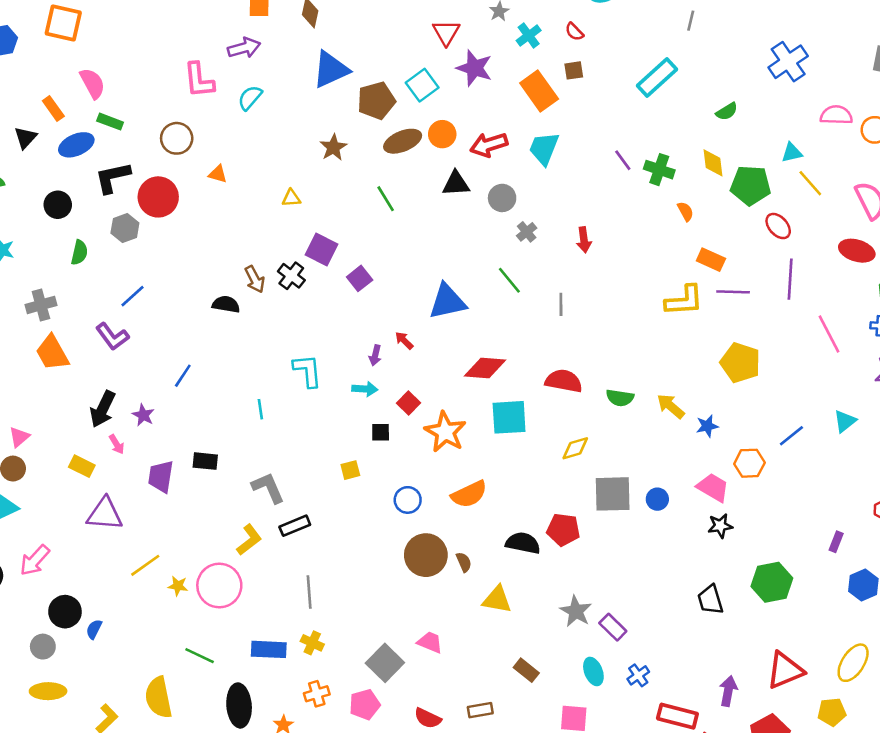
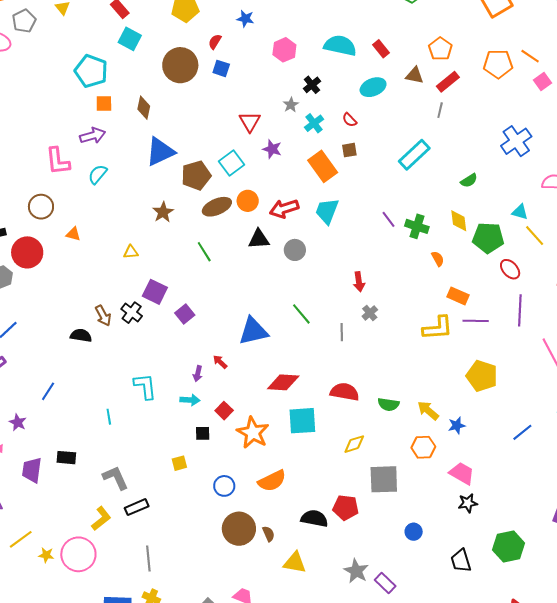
purple star: (474, 68) -> (272, 149), size x0.7
cyan triangle: (792, 153) -> (520, 212), turned 30
gray cross: (527, 232) -> (370, 313), moved
orange hexagon: (749, 463) -> (423, 447), moved
blue circle: (657, 499) -> (414, 532), moved

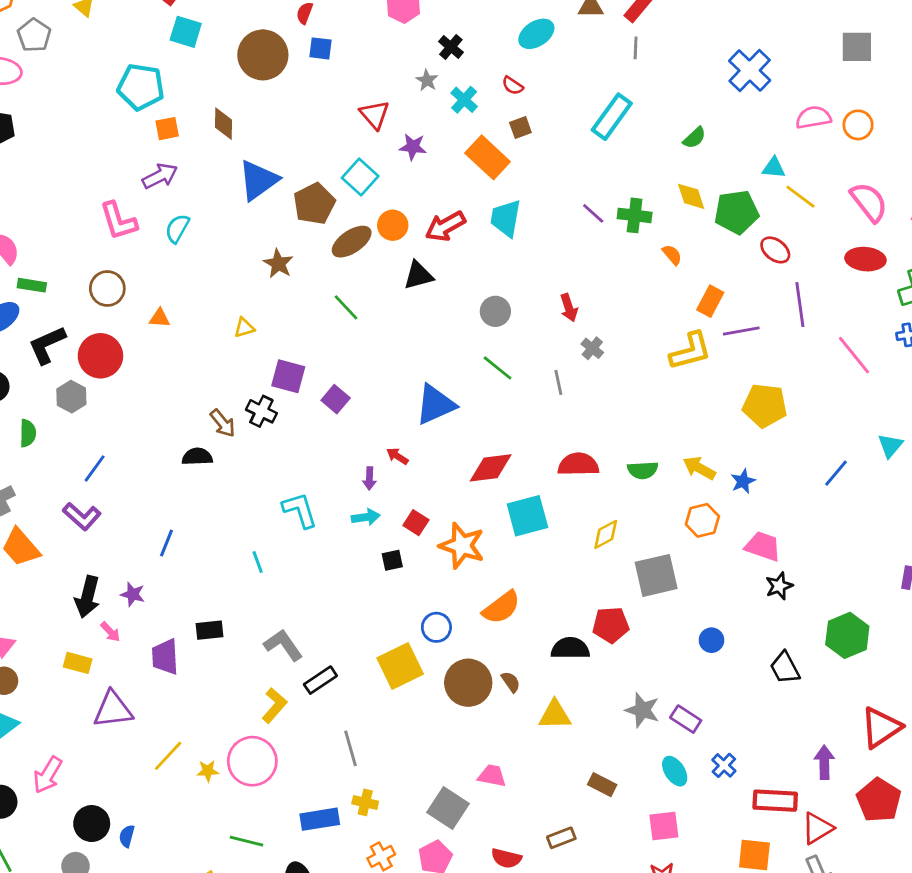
gray circle: (295, 250) -> (495, 311), moved
orange rectangle: (458, 296) -> (710, 301), turned -75
yellow square: (179, 463) -> (400, 666), moved, size x2.0

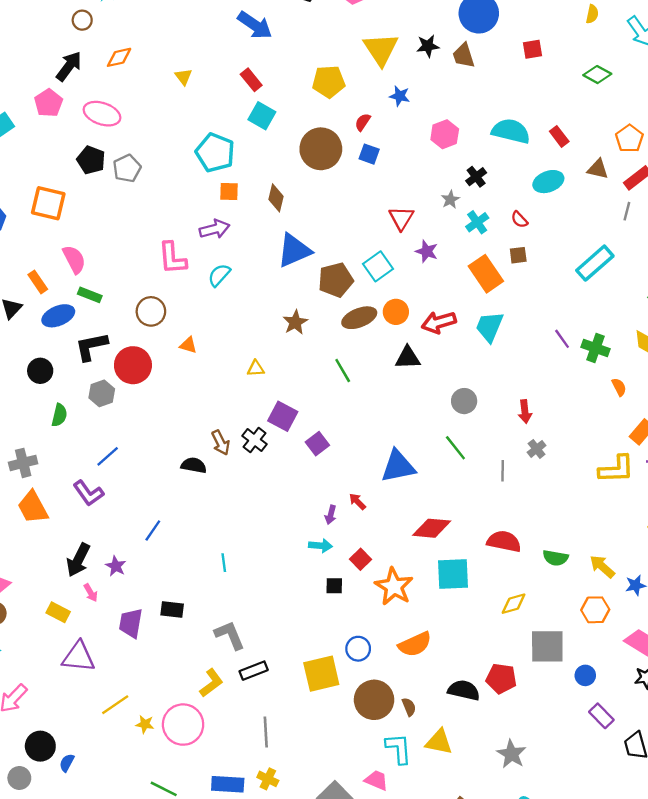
gray pentagon: (34, 35) -> (127, 168), moved
cyan L-shape: (300, 510) -> (399, 749), moved
blue circle: (711, 640) -> (585, 675), moved
purple rectangle: (686, 719) -> (601, 716), moved

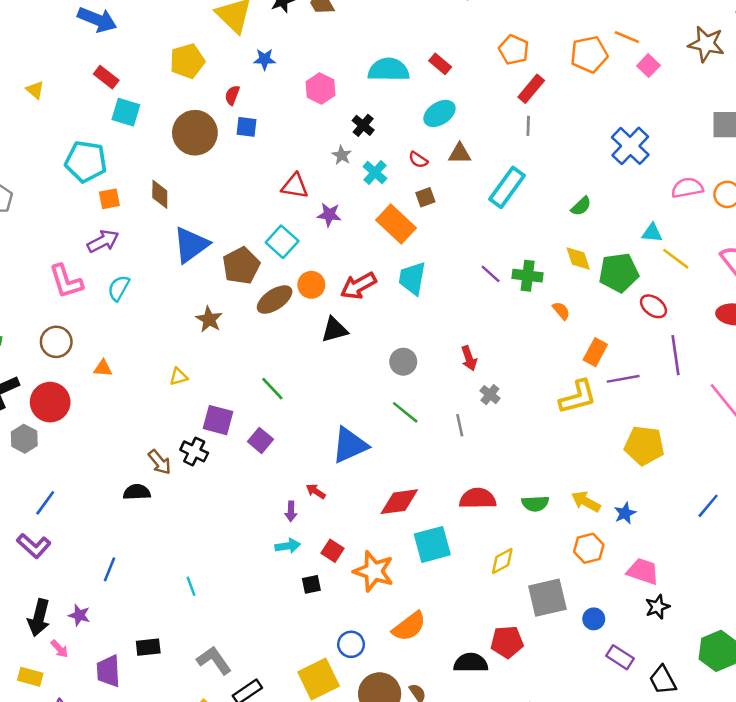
brown triangle: (598, 169) -> (460, 154), moved
red triangle: (401, 218) -> (295, 186), turned -40
green line: (343, 370) -> (272, 389), moved

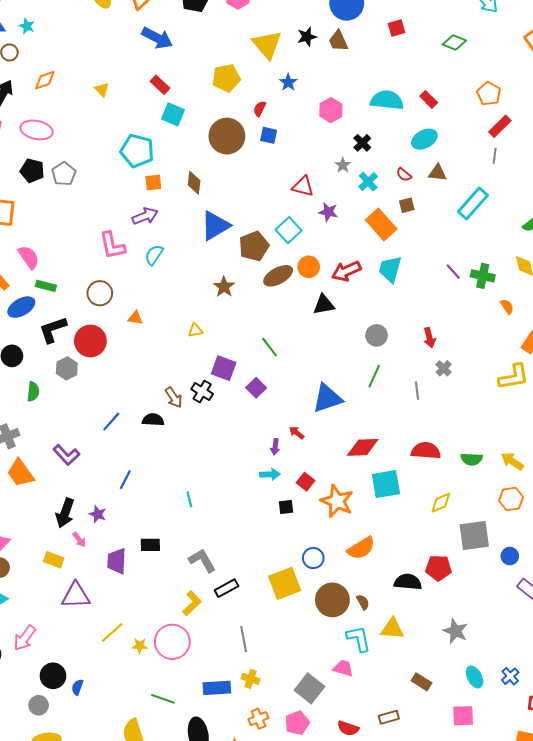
blue star: (265, 59) -> (288, 82), turned 30
green line: (405, 412) -> (374, 376), turned 70
blue line: (45, 503) -> (111, 422), moved

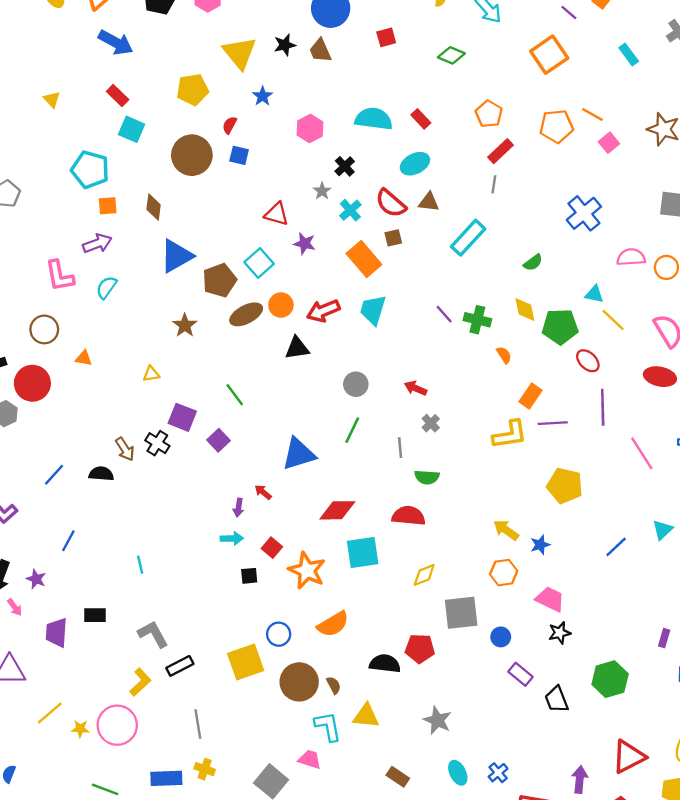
red semicircle: (404, 175) -> (391, 203), size x1.8
red arrow: (429, 338) -> (416, 388), turned 126
green semicircle: (472, 459) -> (427, 477), moved

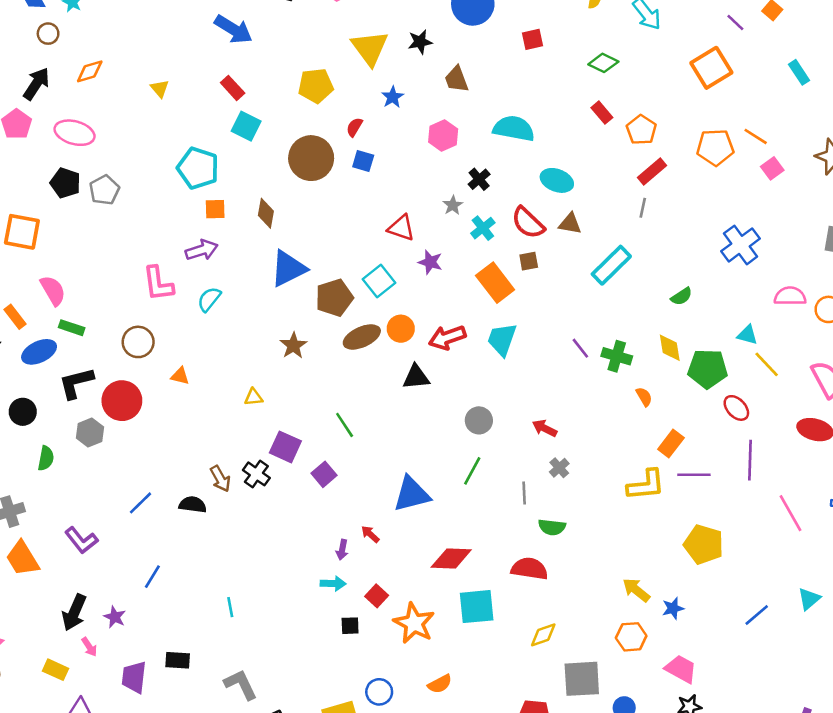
brown trapezoid: (320, 51) -> (457, 79), moved
red rectangle: (421, 119) -> (602, 113), moved
cyan ellipse: (415, 164) -> (557, 180), turned 44
orange semicircle: (333, 624) -> (440, 684), size x0.7

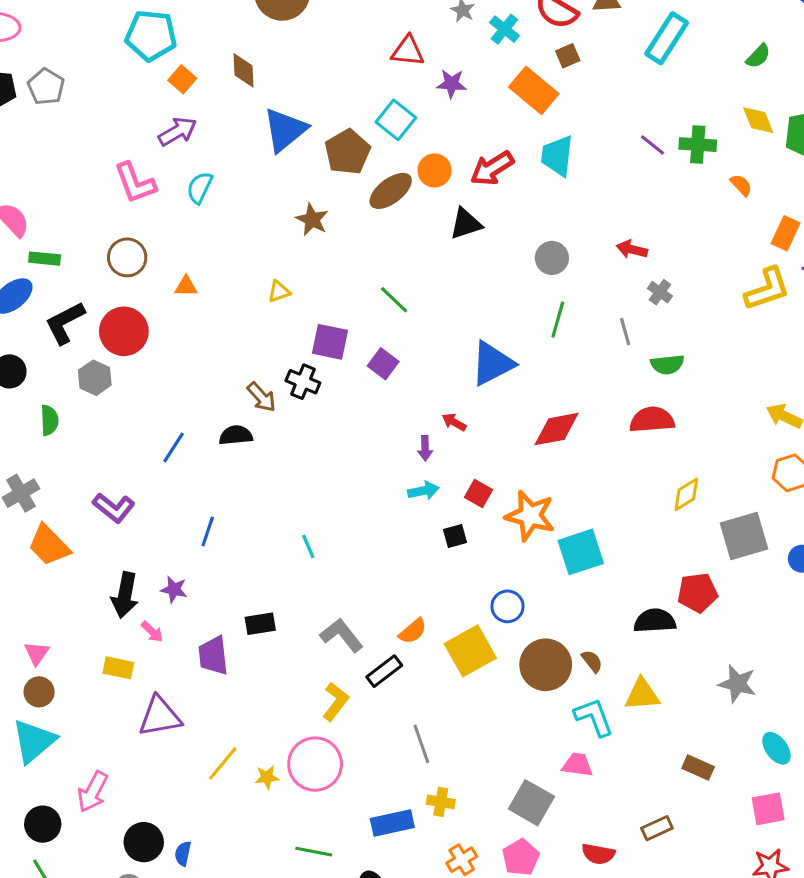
orange square: (215, 209) -> (182, 79), turned -35
cyan square: (477, 607) -> (581, 552), moved
orange semicircle: (440, 684) -> (413, 631), moved

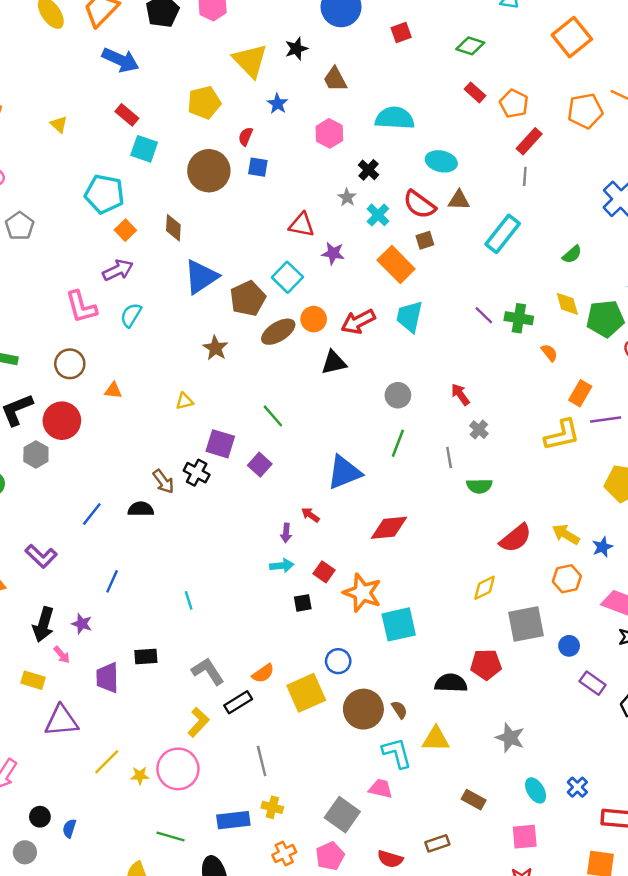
red arrow: (632, 249) -> (460, 394), turned 35
red semicircle: (652, 420) -> (516, 538), moved, turned 140
black circle: (144, 842) -> (40, 817), size x0.7

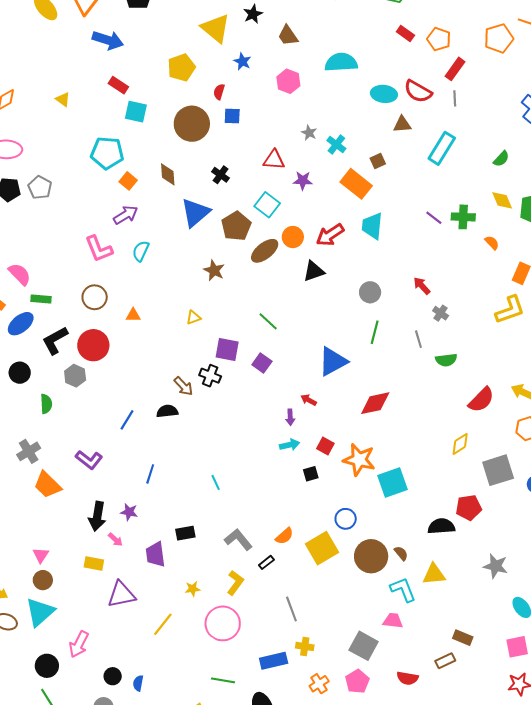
black cross: (368, 170) -> (221, 175), moved
red semicircle: (419, 204) -> (418, 91), moved
black rectangle: (238, 702) -> (266, 562), size x0.7
yellow star: (140, 776) -> (193, 589), moved
brown rectangle: (474, 800) -> (463, 638), moved

